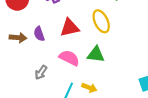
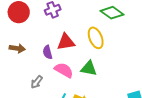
purple semicircle: (39, 34) -> (48, 52), moved

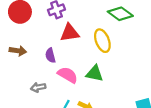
red triangle: (66, 42) -> (70, 33), moved
gray arrow: (37, 82) -> (38, 87), turned 40

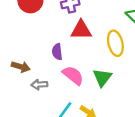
brown arrow: (18, 51) -> (21, 67), moved
green triangle: (95, 73) -> (102, 78), turned 48

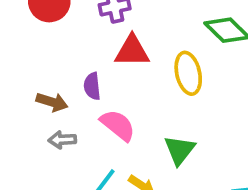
brown arrow: (21, 67) -> (52, 102), moved
green triangle: (102, 78) -> (180, 150), moved

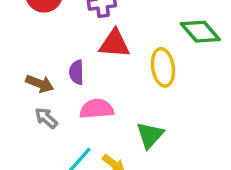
pink semicircle: (118, 125) -> (97, 109), turned -48
gray arrow: (62, 140) -> (46, 118), turned 40

